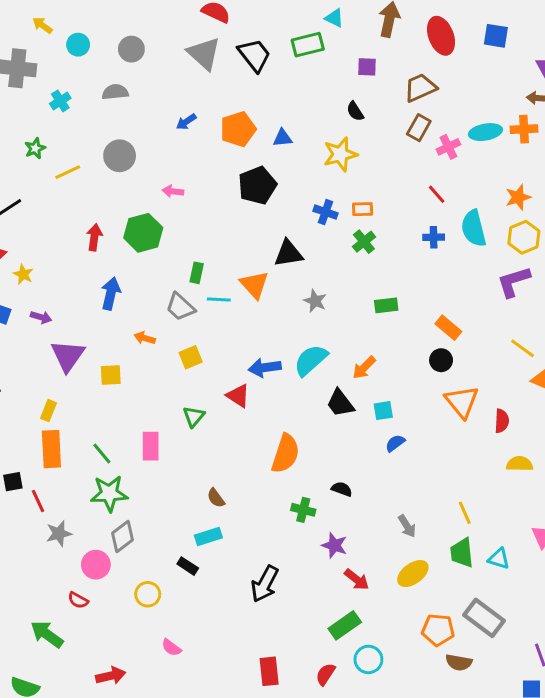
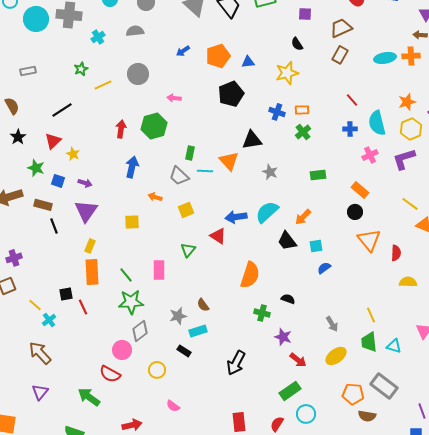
pink cross: (448, 147) -> (370, 155), moved
purple triangle: (68, 356) -> (86, 211), moved
gray star: (59, 534) -> (178, 316), moved
red semicircle: (78, 600) -> (110, 374), size x1.5

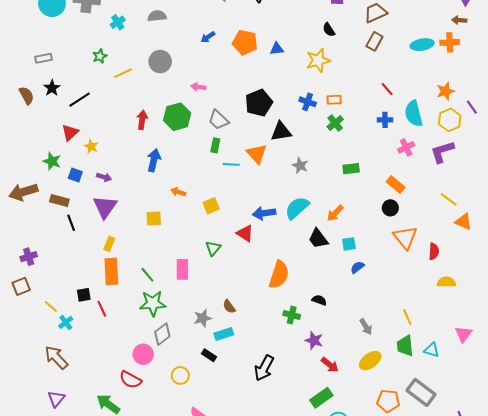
orange pentagon: (218, 56) -> (245, 42), turned 30
black pentagon: (231, 94) -> (259, 103), moved
black star: (18, 137) -> (52, 88), moved
gray trapezoid: (179, 176) -> (218, 120), moved

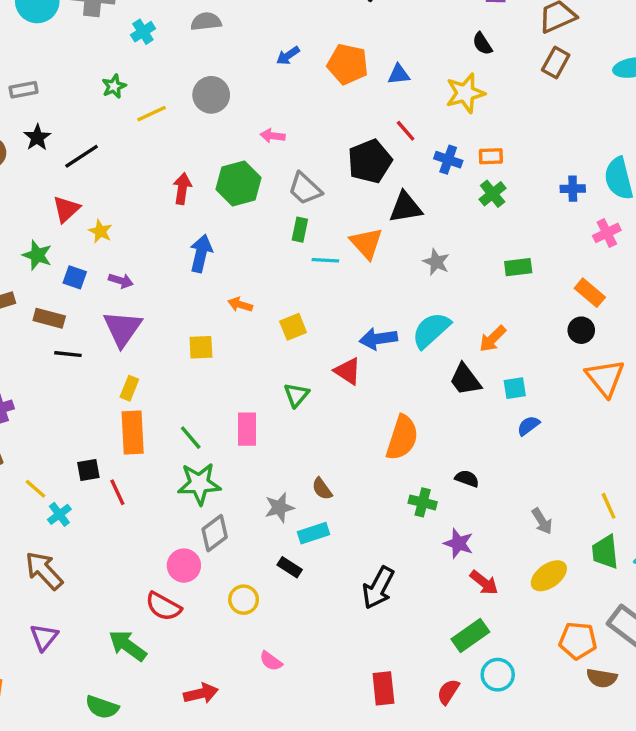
red line: (387, 89) -> (406, 131), moved
black line: (71, 223) -> (68, 354), turned -63

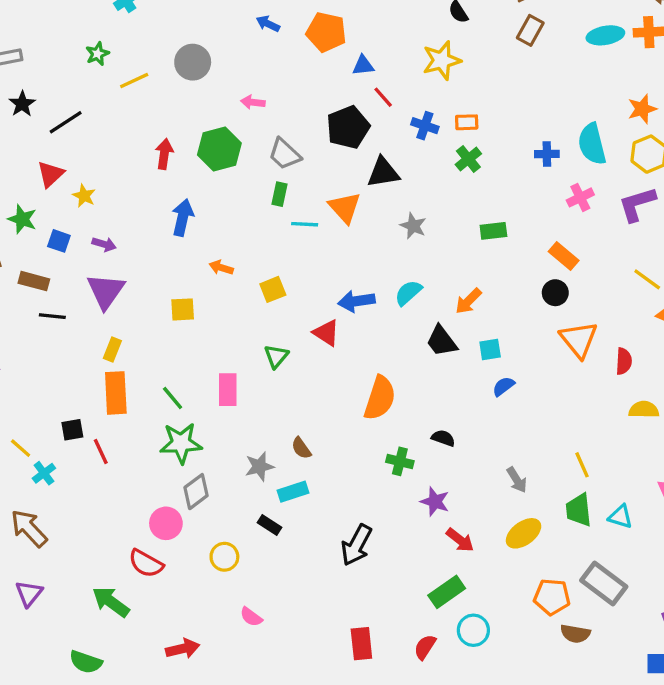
blue arrow: (288, 56) -> (268, 24), turned 60
blue triangle: (399, 74) -> (363, 65), moved
cyan semicircle: (431, 330) -> (408, 293), size x0.7

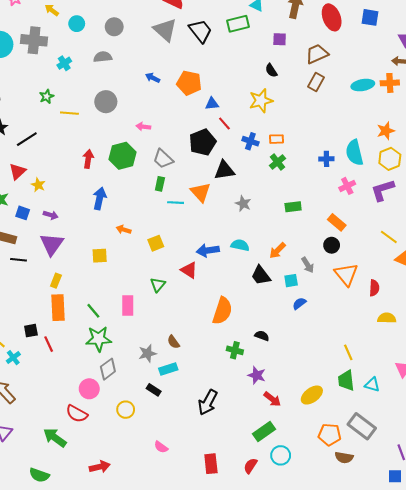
yellow line: (134, 81) -> (69, 113), turned 30
cyan semicircle: (408, 293) -> (240, 245), turned 54
gray arrow: (517, 480) -> (308, 265), moved
pink semicircle: (251, 617) -> (161, 447), moved

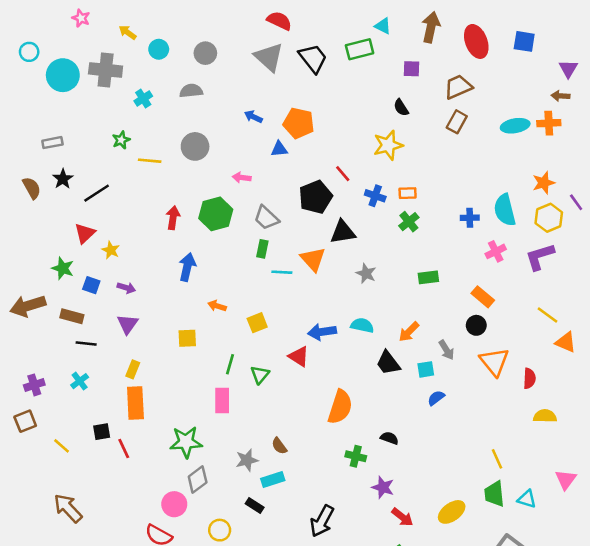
blue triangle: (212, 104) -> (279, 149), moved
purple triangle: (52, 244) -> (128, 324), size x0.7
green line: (93, 311) -> (230, 364), moved, turned 56
cyan cross: (13, 358) -> (80, 381), moved

